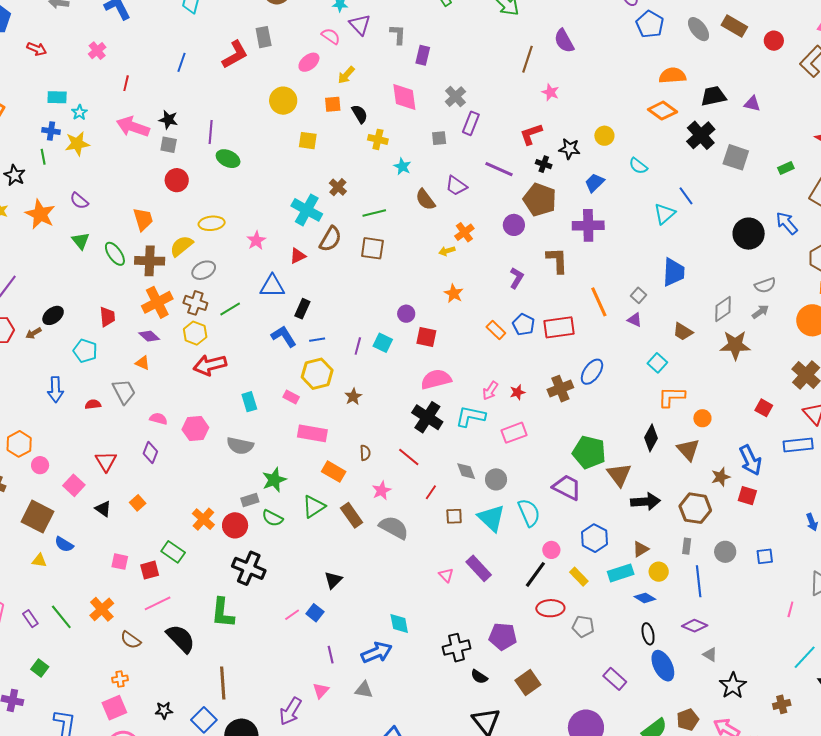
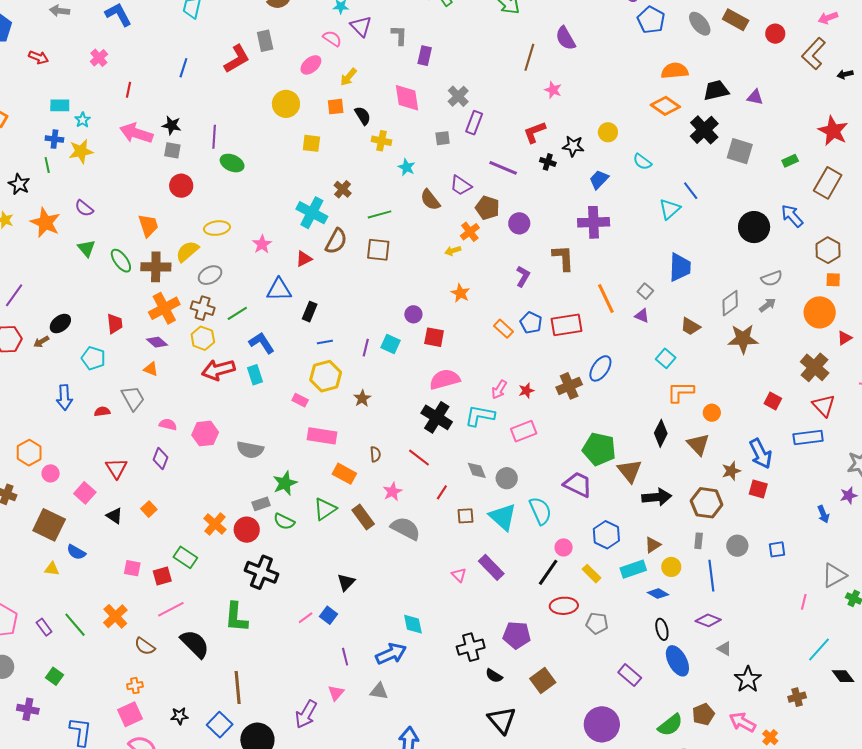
brown pentagon: (540, 200) -> (487, 208), moved, size x0.7
blue L-shape: (284, 336) -> (262, 343), moved
cyan rectangle: (249, 402) -> (255, 375), moved

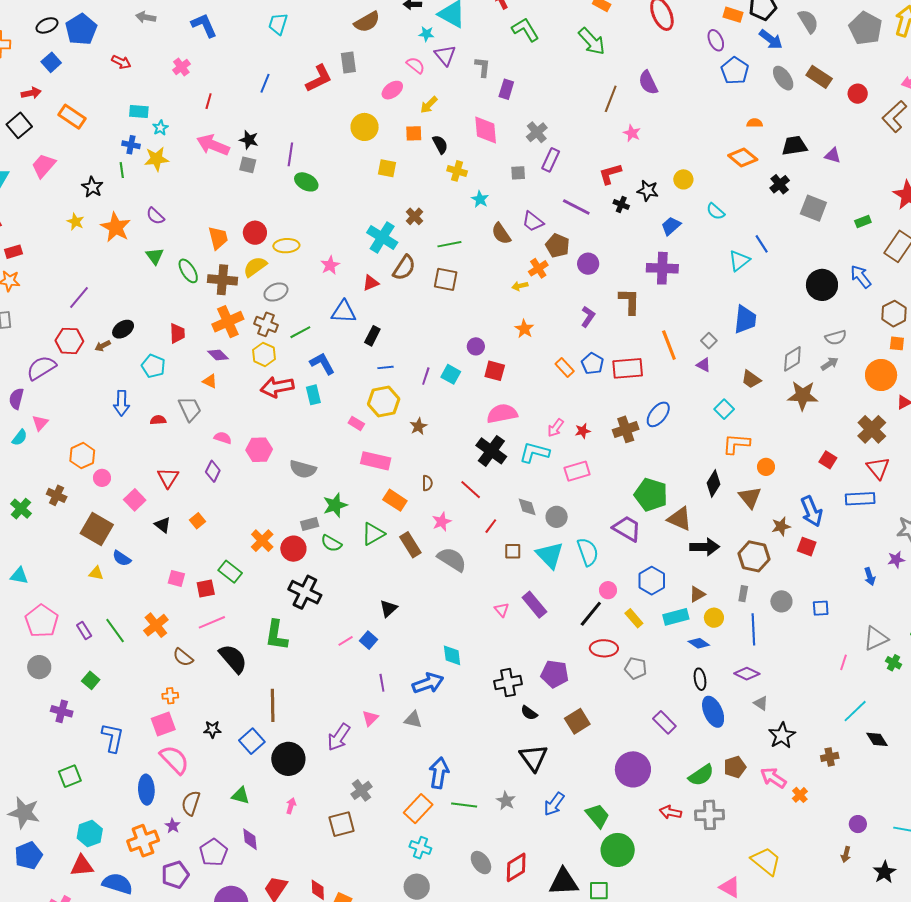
orange semicircle: (675, 71) -> (755, 123), size x0.6
black cross: (704, 130) -> (780, 184), size x0.7
red circle: (181, 186) -> (255, 233), moved
brown triangle: (630, 471) -> (680, 519), turned -32

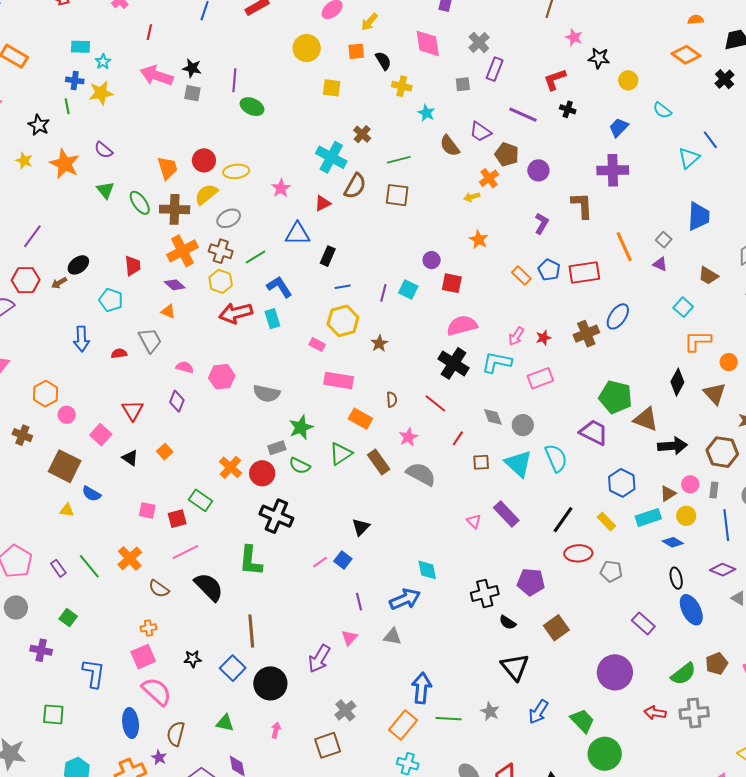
black star: (648, 191) -> (599, 58), moved
pink circle: (608, 590) -> (690, 484), moved
green square: (70, 776) -> (53, 714), turned 30

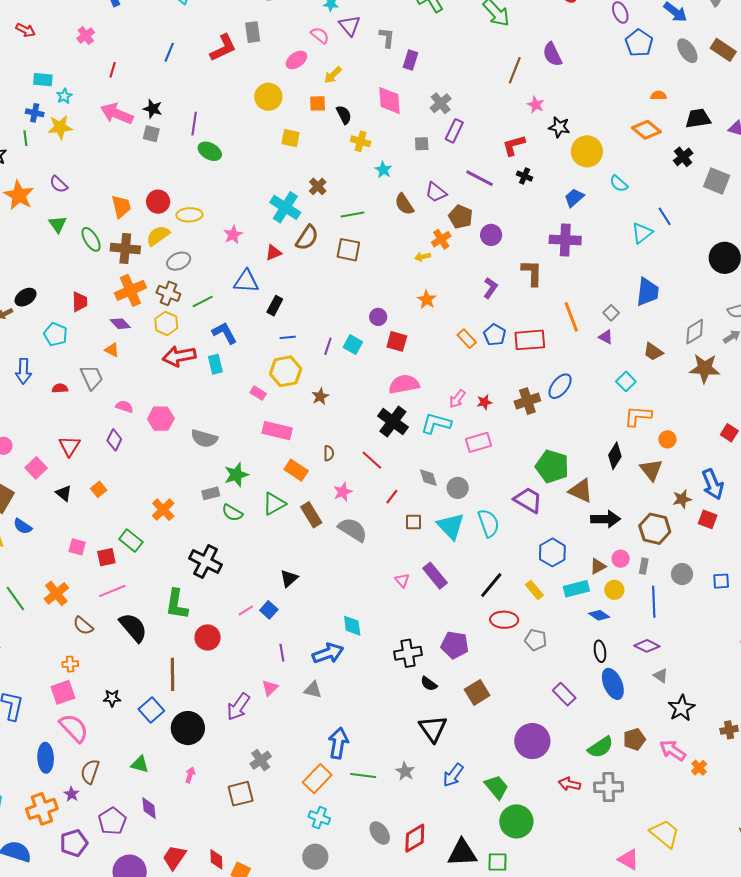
yellow circle: (628, 80) -> (587, 151), size x1.6
red circle: (262, 473) -> (208, 637), moved

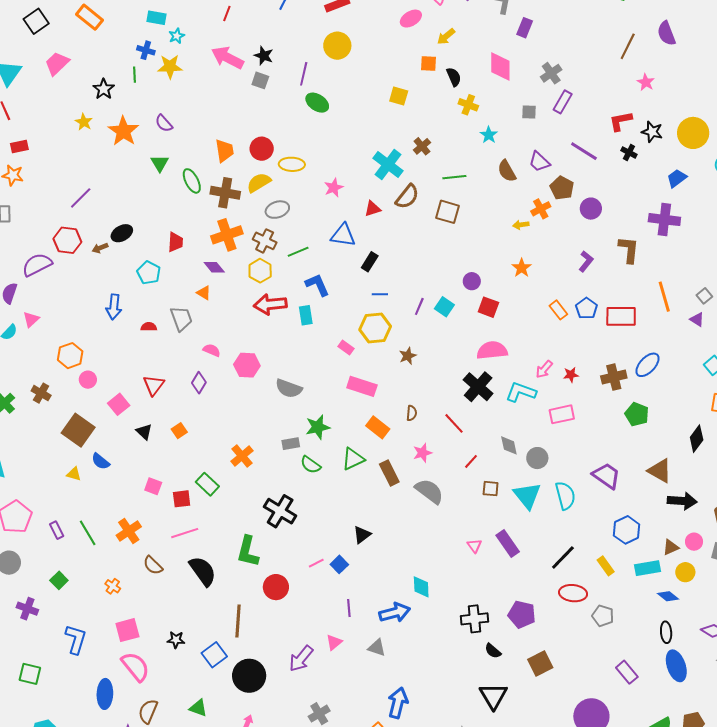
yellow circle: (268, 97) -> (337, 46), moved
black star: (559, 127) -> (652, 132), moved
green pentagon: (552, 466) -> (637, 414), moved, size x0.7
orange cross: (70, 664) -> (113, 586), moved, turned 35

